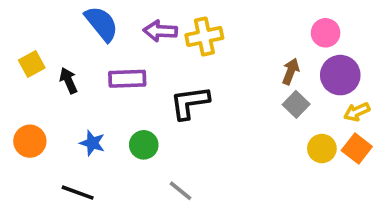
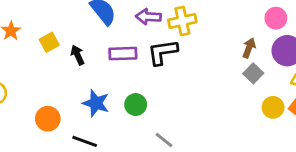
black L-shape: (190, 103) -> (163, 52), moved
orange circle: (30, 141) -> (48, 119), moved
blue star: (92, 143) -> (96, 103), size x1.4

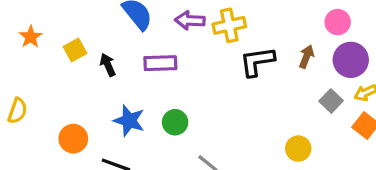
black L-shape: (163, 52) -> (257, 61), moved
gray square: (253, 73) -> (331, 101), moved
yellow circle: (273, 107) -> (298, 149), moved

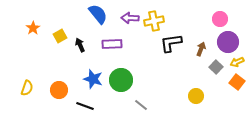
brown arrow: (306, 57) -> (201, 49), moved
yellow semicircle: (17, 111) -> (27, 88), moved
green circle: (175, 122) -> (121, 80), size x1.5

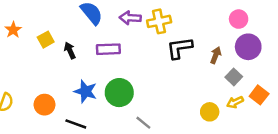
yellow arrow: (237, 62) -> (235, 102), moved

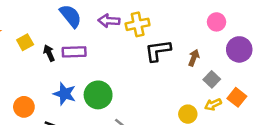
purple circle: (248, 47) -> (239, 49), moved
purple rectangle: (108, 49) -> (74, 52), moved

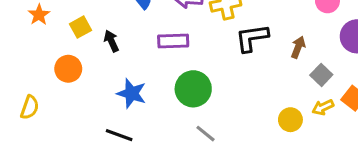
purple rectangle: (74, 52) -> (173, 41), moved
green circle: (98, 95) -> (193, 89), moved
orange circle: (24, 107) -> (68, 69), moved

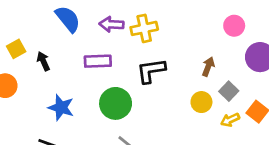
black L-shape: (252, 38) -> (151, 71), moved
yellow circle: (290, 120) -> (201, 102), moved

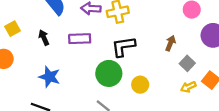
black arrow: (43, 61) -> (44, 38), moved
yellow circle: (201, 102) -> (140, 85), moved
green circle: (116, 103) -> (109, 73), moved

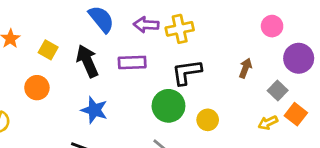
yellow square: (12, 29) -> (48, 50), turned -32
black arrow: (44, 38) -> (87, 61), size x1.6
gray square: (187, 63) -> (278, 90), moved

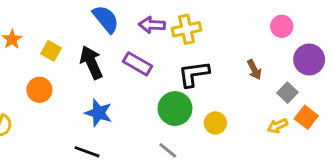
purple rectangle: (132, 62) -> (137, 64), turned 32
brown arrow: (245, 68) -> (254, 70), turned 132

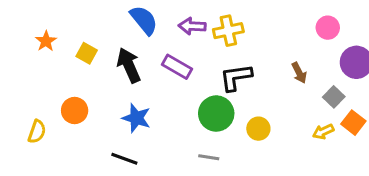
orange circle: (39, 90) -> (75, 111), moved
gray line: (168, 150) -> (209, 157), turned -30

